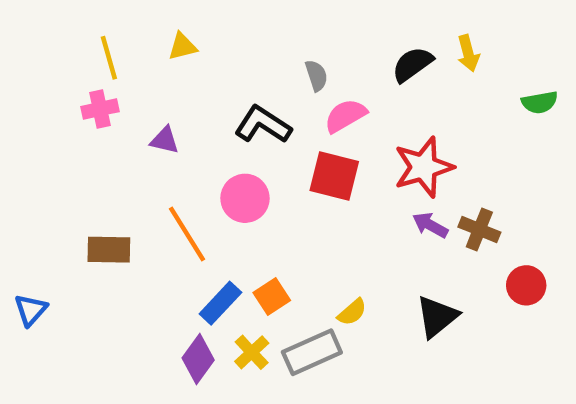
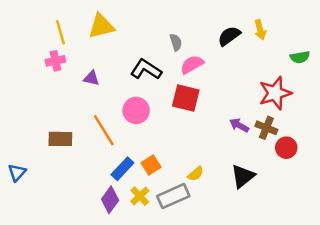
yellow triangle: (182, 47) -> (101, 26), size x1.6
red star: (424, 167) -> (275, 93), moved
red circle: (526, 285) -> (286, 148), moved

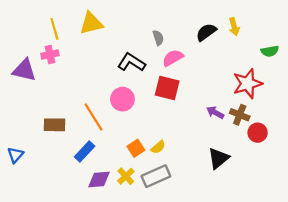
purple triangle: (91, 78) -> (24, 70), moved, size x1.6
blue rectangle: (122, 169) -> (85, 152), moved
yellow semicircle: (196, 174) -> (158, 147), moved
purple diamond: (110, 200) -> (99, 179), turned 50

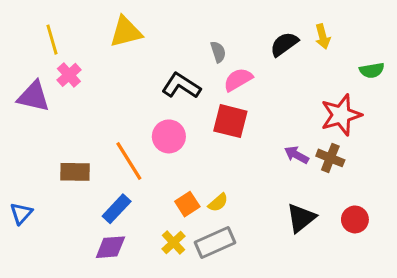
yellow line: (54, 29) -> (52, 40), moved
pink cross: (50, 55) -> (69, 75), turned -30
red circle: (258, 133) -> (355, 219), moved
purple diamond: (99, 179) -> (110, 247), moved

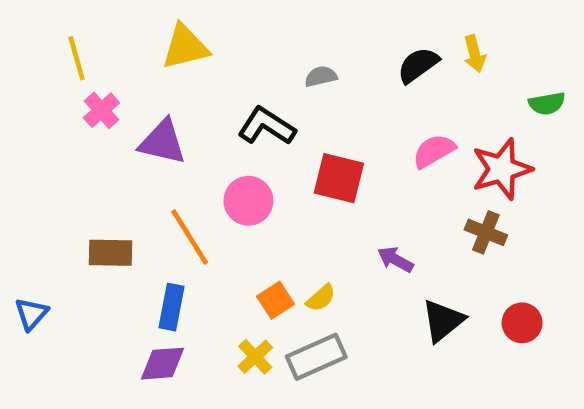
gray semicircle: (218, 52) -> (321, 76), turned -85
pink semicircle: (238, 80) -> (434, 151), moved
purple triangle: (34, 96) -> (163, 142), moved
purple arrow: (296, 155) -> (395, 260), moved
blue rectangle: (117, 209) -> (172, 307), turned -32

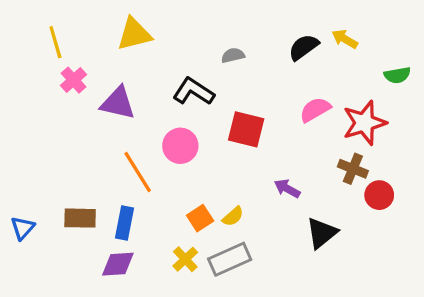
yellow arrow: (475, 54) -> (345, 39), turned 135
brown rectangle: (110, 253) -> (80, 218), moved
red circle: (522, 323) -> (379, 195), moved

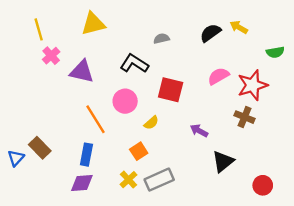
red circle: (379, 195) -> (263, 185), moved
yellow semicircle: (233, 216) -> (151, 123), moved
brown rectangle: (80, 218) -> (40, 148), moved, turned 45

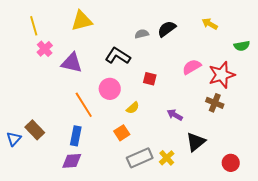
black semicircle: (210, 33) -> (167, 29), moved
red square: (171, 90) -> (150, 79), size x0.6
yellow cross: (128, 180) -> (167, 158), moved

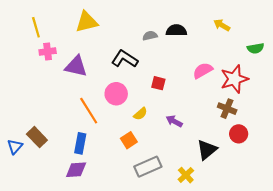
black semicircle: (167, 29) -> (176, 30), turned 36
pink cross: (45, 49) -> (48, 52), turned 35
purple arrow: (175, 115) -> (174, 121), moved
yellow cross: (167, 158) -> (186, 175), moved
red circle: (231, 163) -> (239, 134), moved

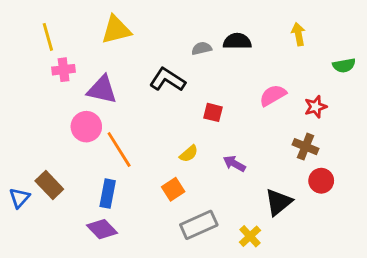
yellow arrow: (222, 25) -> (298, 34), turned 49
red star: (234, 79) -> (316, 107), size x0.6
pink circle: (116, 94) -> (86, 127), moved
purple diamond: (76, 170) -> (102, 229), turned 50

